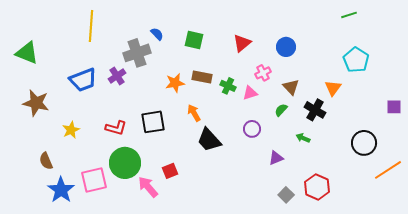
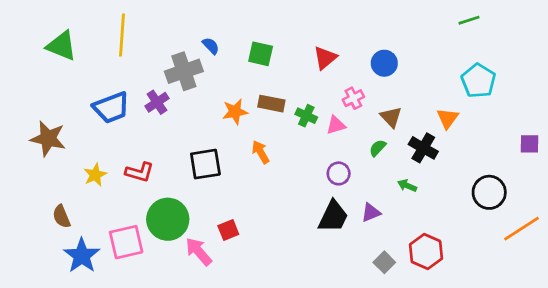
green triangle: (27, 53) -> (62, 46), moved
red L-shape: (116, 128) -> (140, 172), moved
black trapezoid: (209, 140) -> (333, 217), moved, turned -112

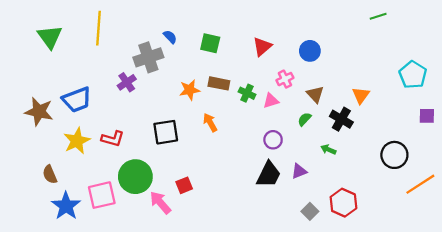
green triangle: (62, 46) -> (50, 37), turned 32
cyan pentagon: (478, 81) -> (413, 75), moved
blue trapezoid: (111, 108) -> (77, 100), moved
yellow star: (95, 175) -> (77, 141), size x1.4

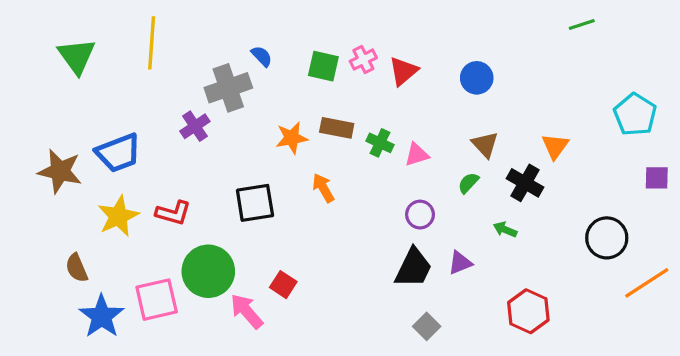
pink cross: (285, 79) -> (363, 60), moved
red square: (184, 185) -> (283, 285), turned -35
gray square: (310, 211) -> (427, 326), moved

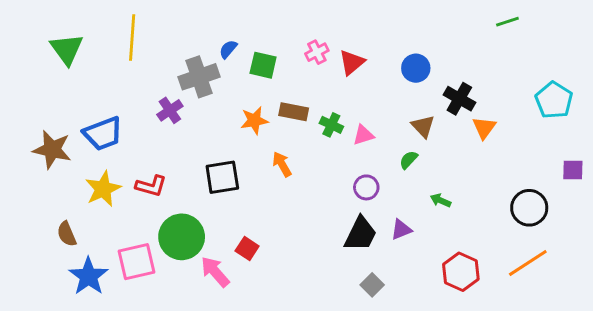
blue semicircle: (262, 56) -> (228, 49), turned -96
green square: (323, 66) -> (263, 65), moved
purple square: (657, 178) -> (573, 170), moved
black cross: (525, 183) -> (459, 99), moved
orange line: (647, 283) -> (528, 263), moved

